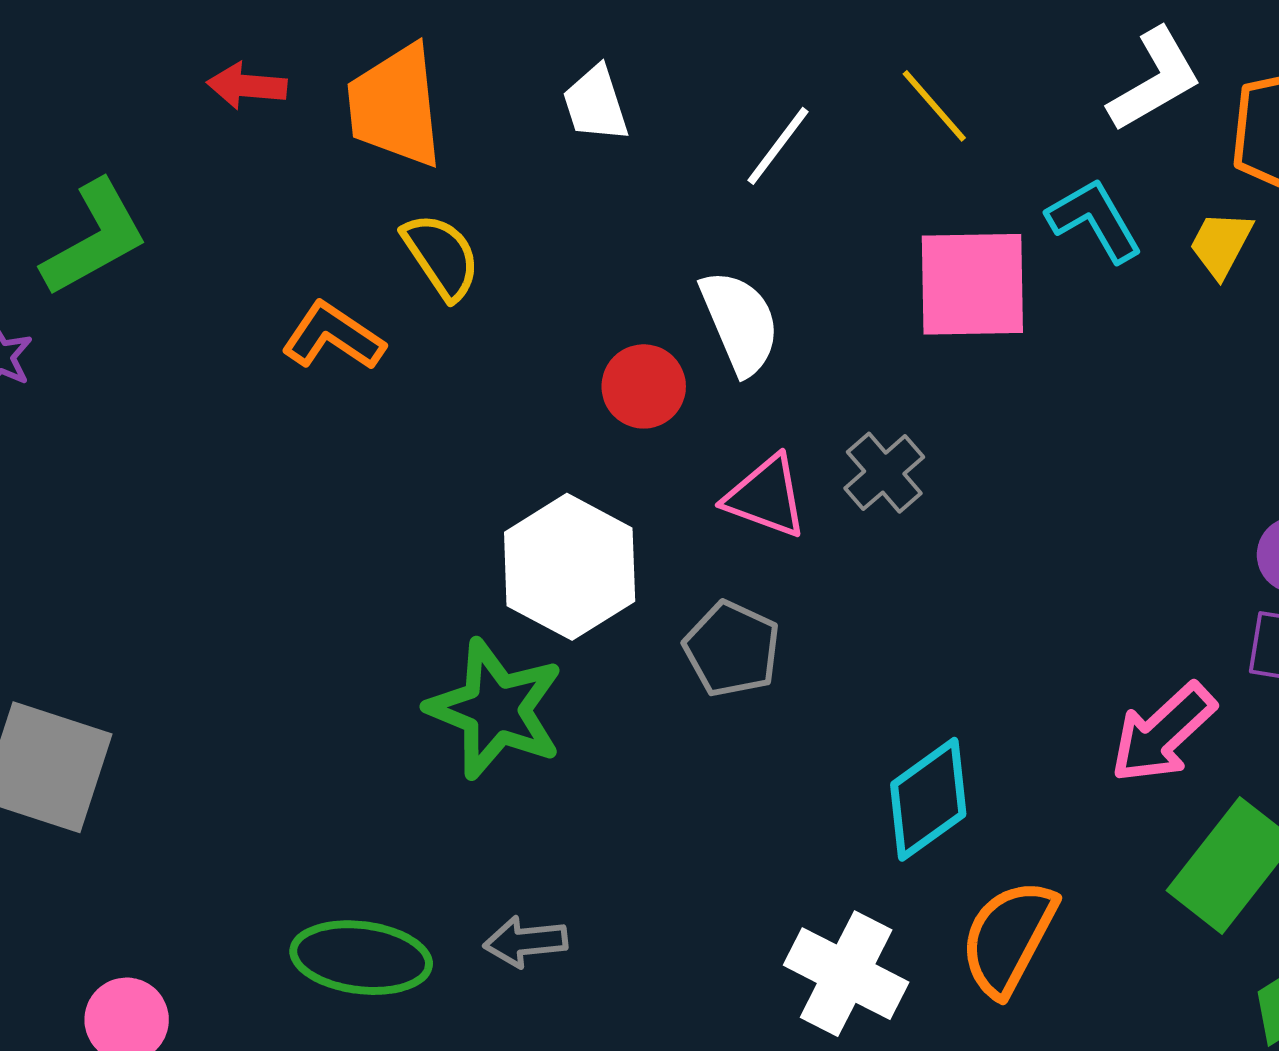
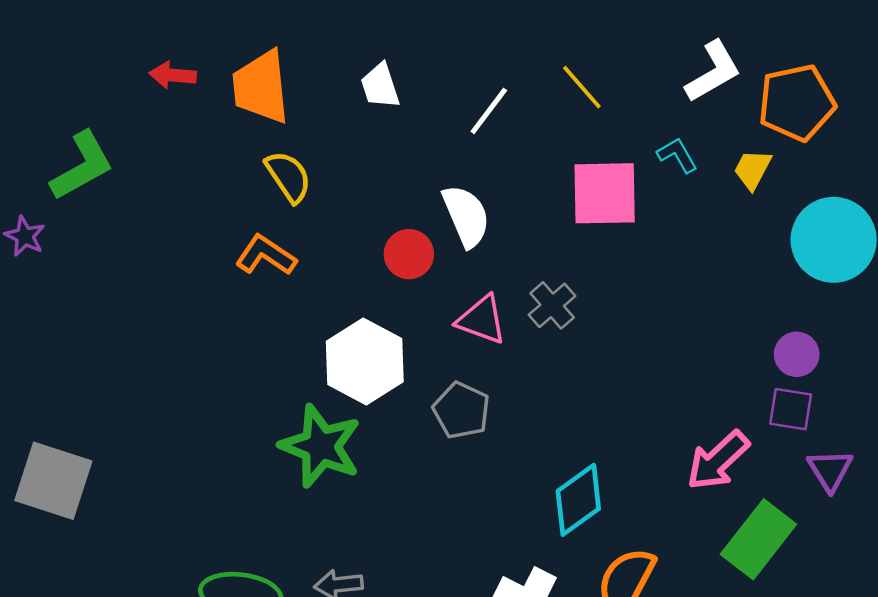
cyan L-shape: (1095, 220) -> (677, 155), size x0.7
orange L-shape: (333, 336) -> (266, 255), moved

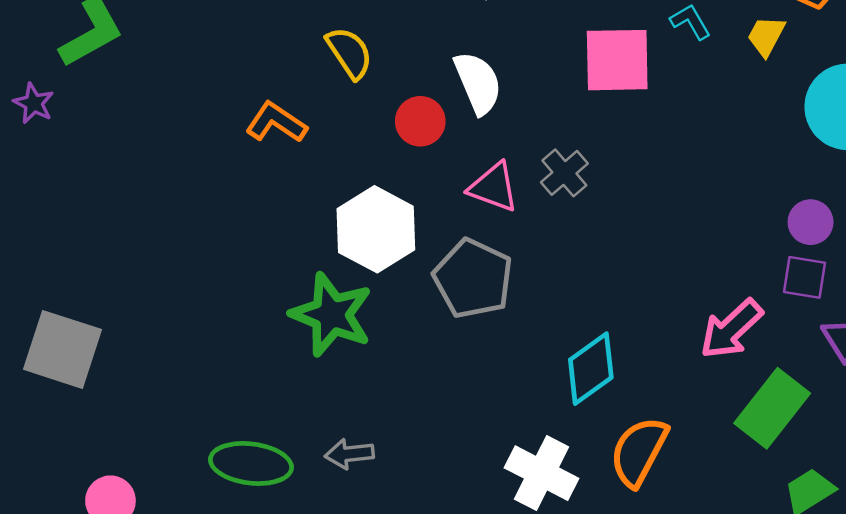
yellow semicircle: (288, 177) -> (349, 53), moved
gray pentagon: (461, 410) -> (473, 279), size x1.4

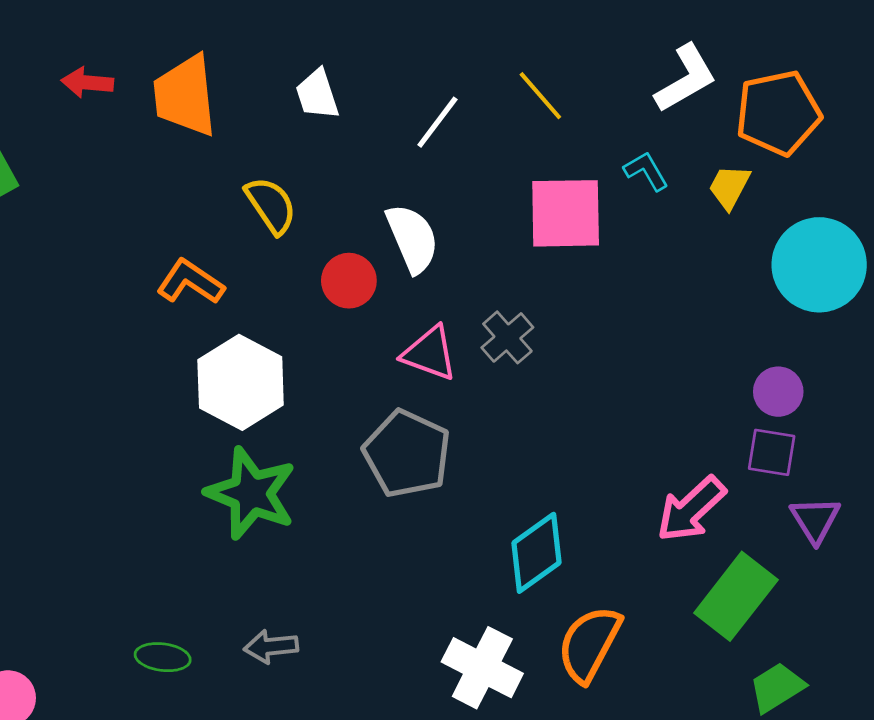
white hexagon: (376, 229) -> (241, 382), moved
green ellipse: (251, 463) -> (163, 657), size x0.6

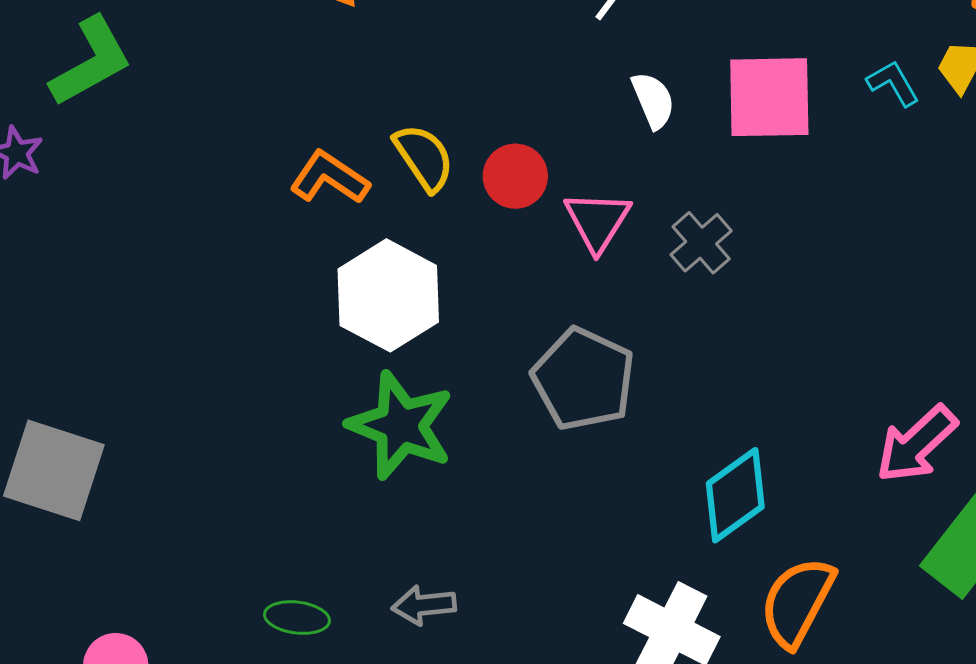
cyan L-shape: (646, 171) -> (893, 83), moved
yellow semicircle: (271, 205) -> (424, 158), moved
white semicircle: (412, 238) -> (653, 100), moved, size x0.7
pink triangle: (429, 353) -> (597, 221), moved, turned 42

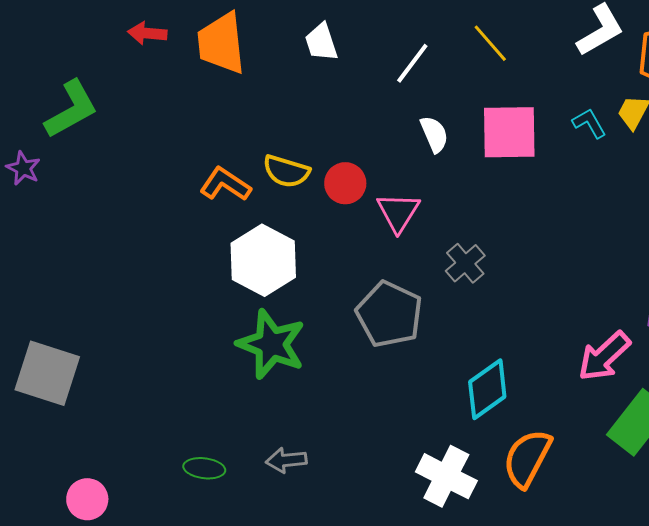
yellow semicircle: (424, 158) -> (286, 171), turned 141
gray cross: (701, 243) -> (465, 263), moved

